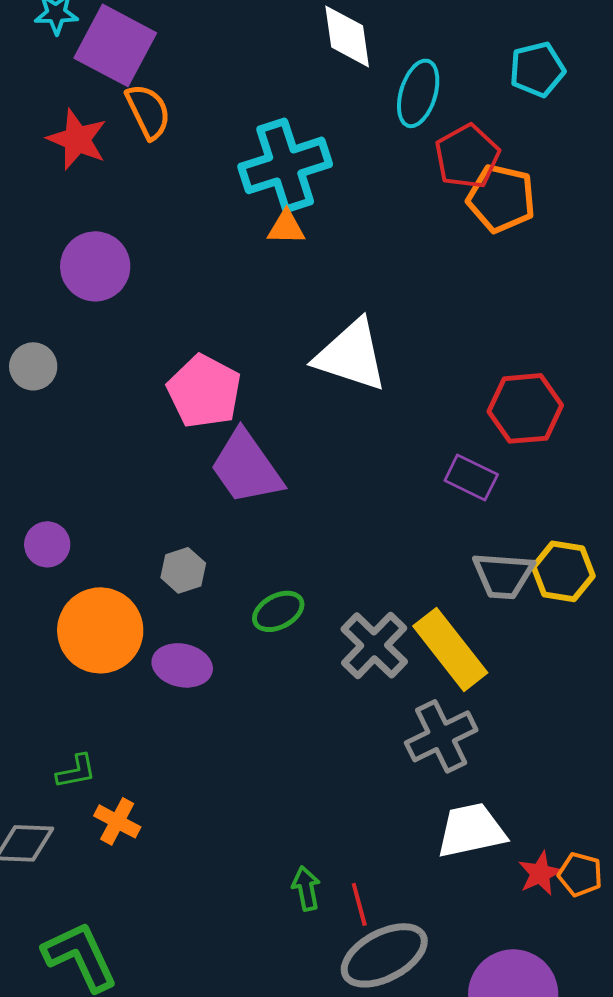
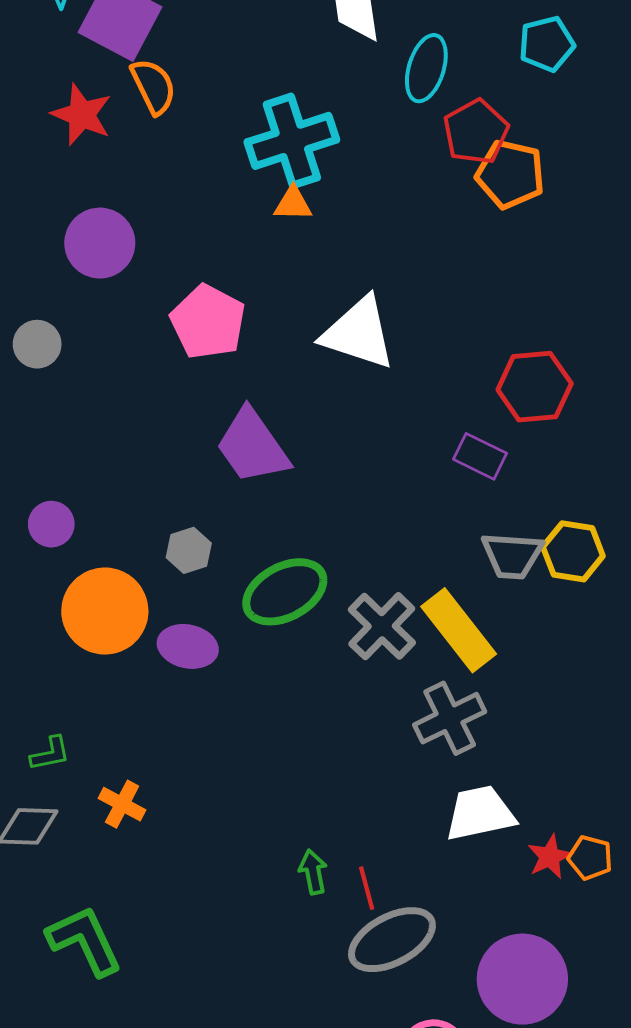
pink pentagon: (204, 391) -> (208, 322), moved
green ellipse: (278, 611) -> (285, 592), size x1.6
green L-shape: (76, 771) -> (50, 754), moved

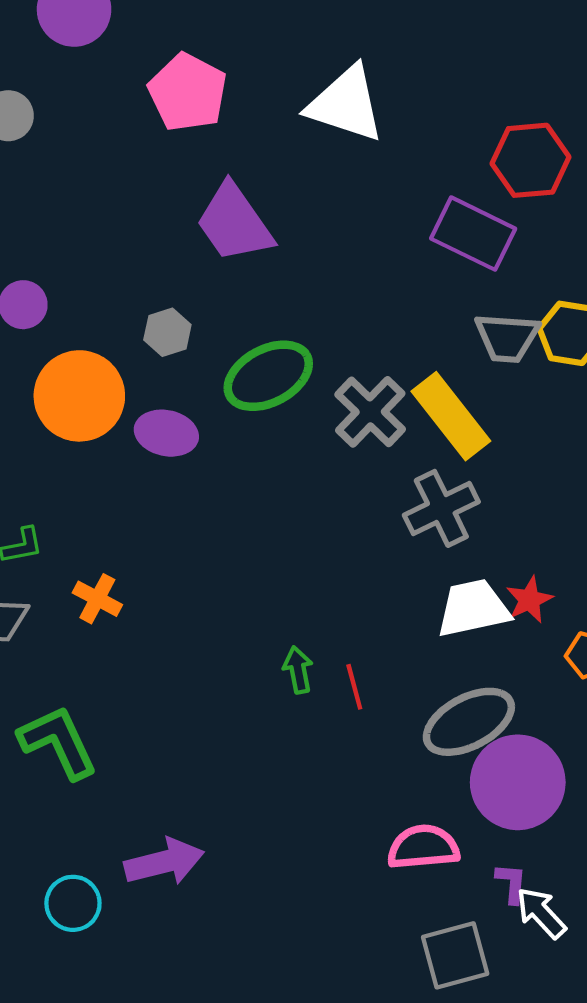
purple rectangle: (480, 456) -> (473, 234), size x1.5
red star: (550, 857) -> (529, 600), moved
gray ellipse: (392, 940) -> (469, 722), moved

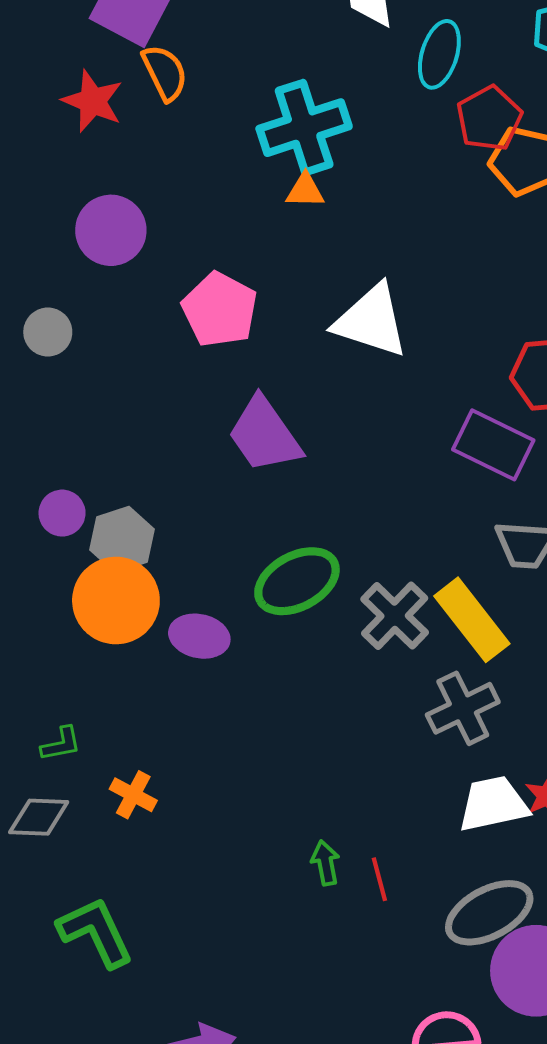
gray hexagon: (167, 332) -> (122, 539), moved, size x1.4

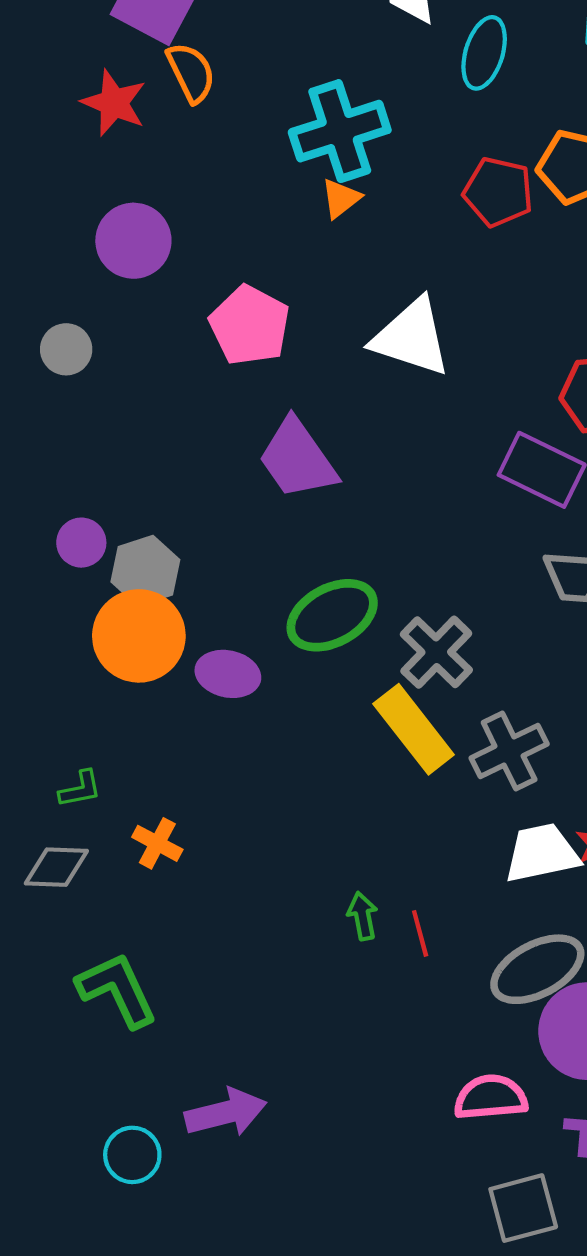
red pentagon: (489, 118) -> (498, 192), moved, turned -30
orange triangle: (305, 191) -> (341, 198), turned -39
yellow rectangle: (472, 620) -> (414, 729), moved

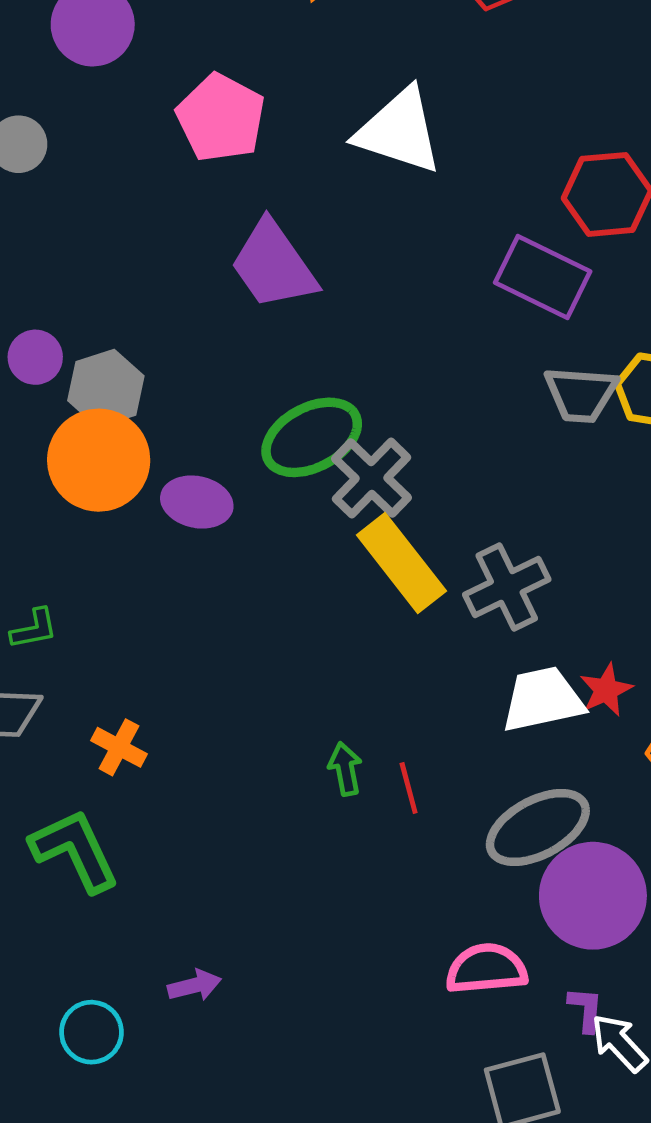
gray cross: (436, 652) -> (372, 478), moved
orange cross: (157, 843) -> (119, 747), moved
purple arrow: (226, 1113) -> (194, 985), size x0.6

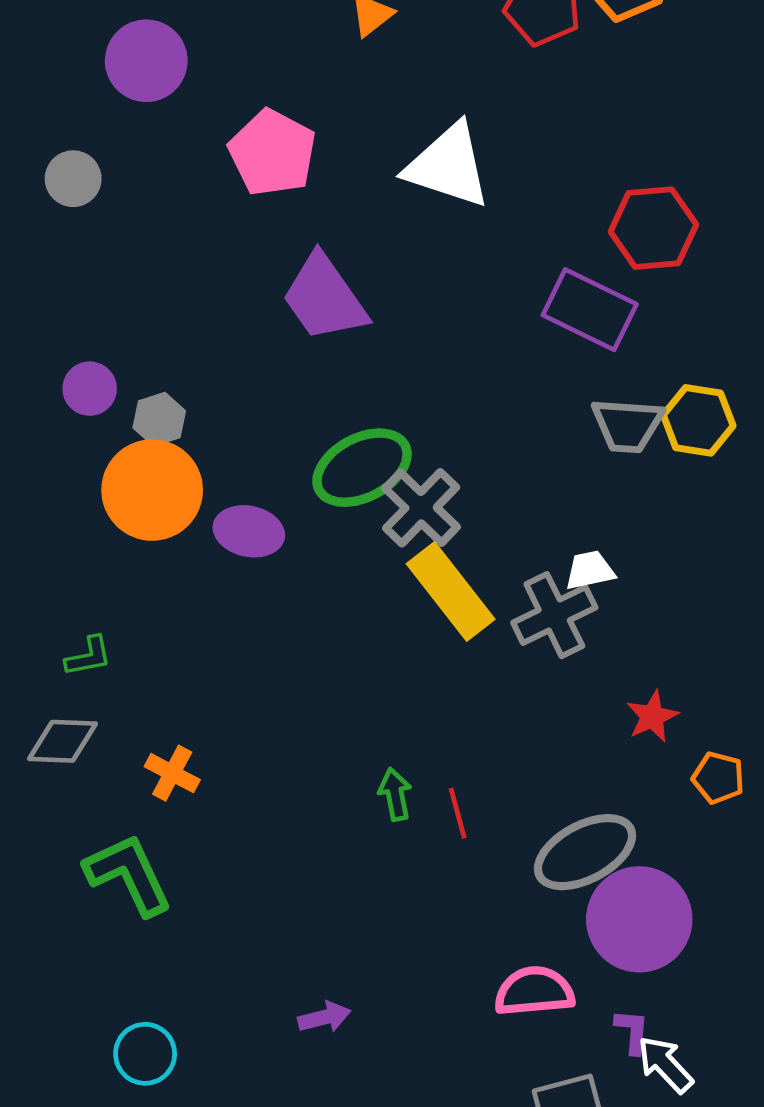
gray hexagon: (106, 388) -> (159, 419), size x0.7
white trapezoid: (543, 699) -> (590, 570), moved, size x0.6
purple arrow: (194, 985) -> (324, 1017), moved

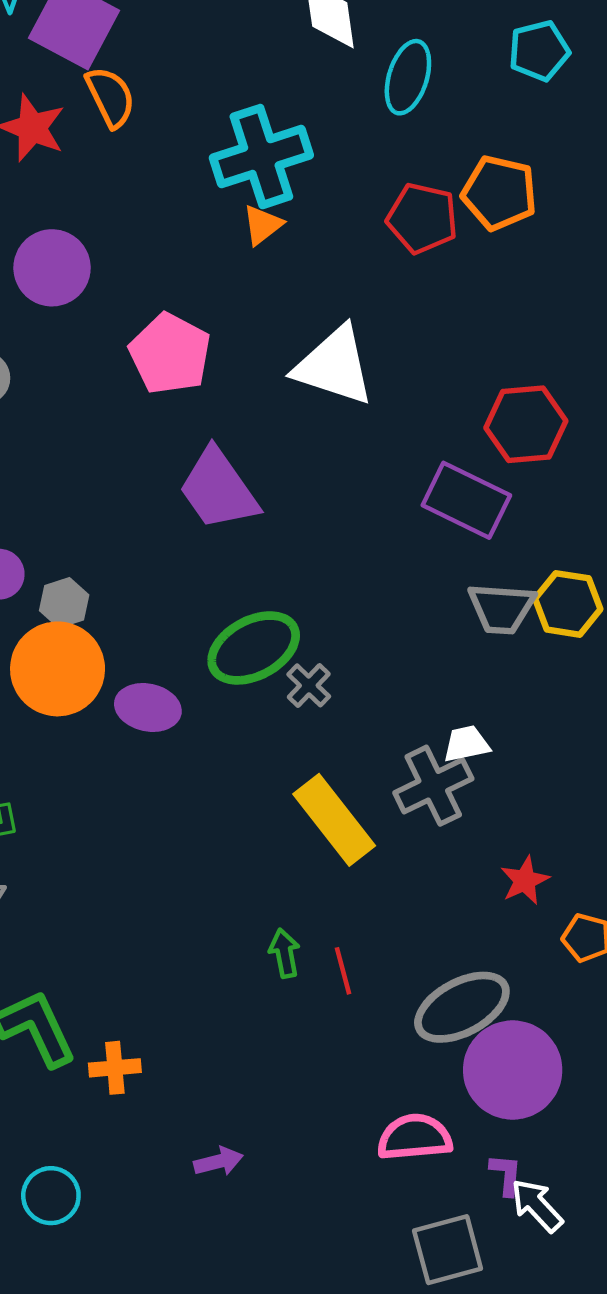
gray cross: (421, 508) -> (309, 685), size x0.6
yellow rectangle: (451, 591) -> (334, 820), moved
orange cross: (172, 773) -> (115, 1068), moved, turned -33

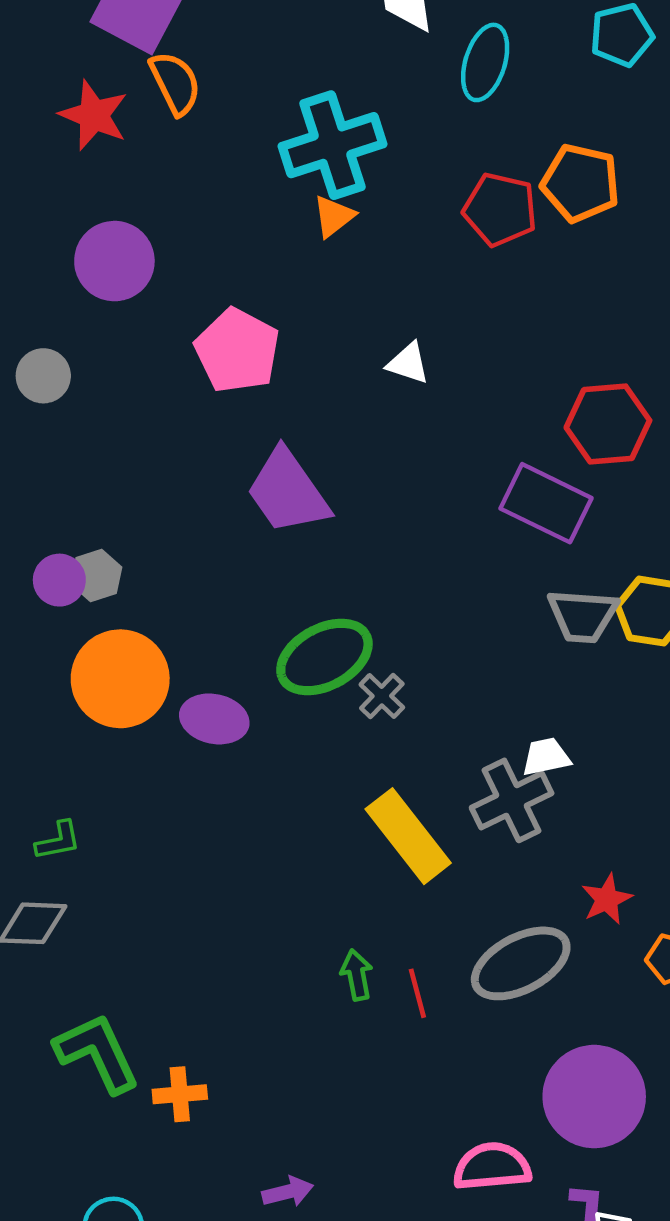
white triangle: (334, 366) -> (408, 363), size x0.5
gray hexagon: (64, 603) -> (96, 576), moved
gray ellipse: (462, 1007) -> (521, 963), moved

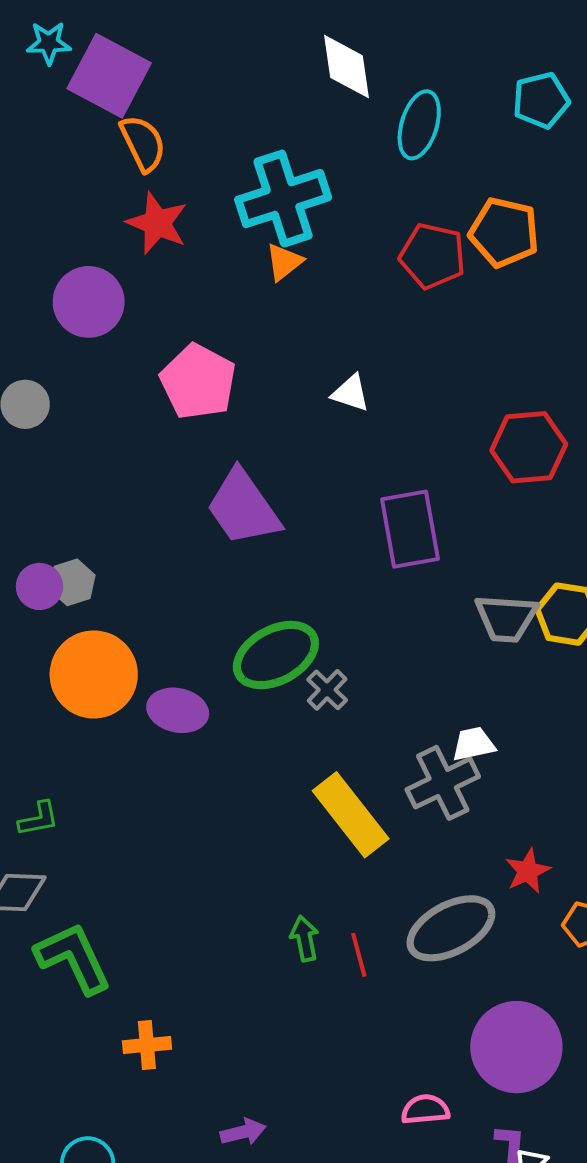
red star: (94, 115) -> (157, 223), moved
purple rectangle: (546, 503) -> (410, 529), moved, turned 54
green L-shape: (97, 1053) -> (73, 958), moved
pink semicircle: (492, 1167) -> (425, 1109), size x0.7

